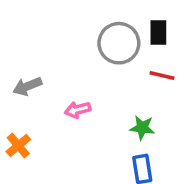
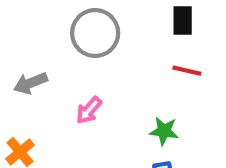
gray circle: (119, 43) -> (95, 33), moved
pink arrow: (78, 110) -> (89, 110), turned -35

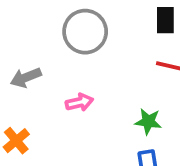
pink arrow: (89, 110) -> (79, 102), turned -144

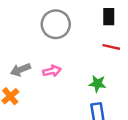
gray arrow: (26, 78) -> (20, 70), moved

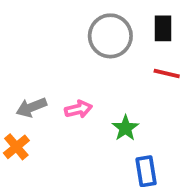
gray circle: (56, 24) -> (110, 36), moved
green star: (97, 84) -> (125, 128), moved, turned 30

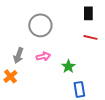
gray circle: (110, 36) -> (40, 25), moved
gray arrow: (31, 107) -> (18, 55), turned -49

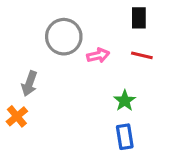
pink arrow: (43, 56) -> (98, 55), moved
green star: (68, 66) -> (125, 101), moved

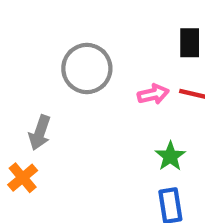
pink arrow: (98, 55) -> (153, 94), moved

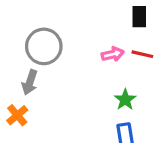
gray circle: (87, 68) -> (44, 46), moved

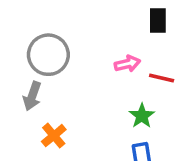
red line: (142, 54) -> (162, 78), moved
orange cross: (17, 115) -> (54, 136), moved

